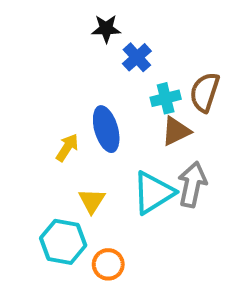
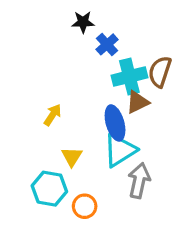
cyan cross: (166, 98) -> (129, 77), size x1.5
blue ellipse: (106, 129) -> (115, 123), moved
gray arrow: (192, 184) -> (139, 181), moved

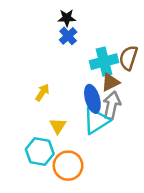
blue cross: (107, 44) -> (68, 36), moved
gray arrow: (139, 181) -> (112, 105), moved
orange circle: (85, 206) -> (68, 166), size x1.5

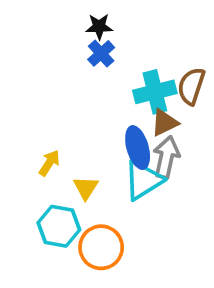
yellow arrow: (42, 92) -> (49, 163), moved

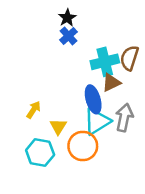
black star: (99, 27) -> (67, 18), turned -30
gray arrow: (166, 157) -> (124, 118), moved
orange circle: (101, 247) -> (83, 146), moved

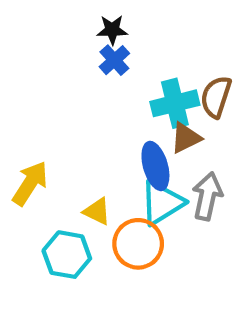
black star: (67, 18) -> (112, 30), turned 30
yellow arrow: (34, 110) -> (30, 183), moved, size x1.5
yellow triangle: (58, 127) -> (97, 211), turned -36

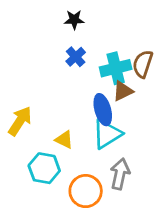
blue cross: (114, 60) -> (76, 57), moved
gray arrow: (207, 196) -> (120, 174), moved
orange circle: (138, 244) -> (86, 191), moved

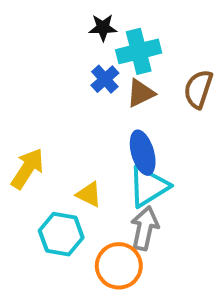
cyan cross: (116, 68) -> (139, 51), moved
brown triangle: (123, 91) -> (141, 93), moved
gray arrow: (120, 174) -> (145, 228), moved

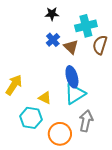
cyan cross: (139, 51) -> (86, 26), moved
brown triangle: (141, 93) -> (71, 47), turned -49
gray arrow: (145, 228) -> (86, 121), moved

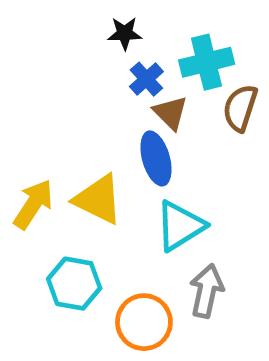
blue cross: (53, 40) -> (146, 79), moved
blue ellipse: (72, 77) -> (156, 158), moved
yellow triangle: (45, 98) -> (98, 199), moved, size x1.6

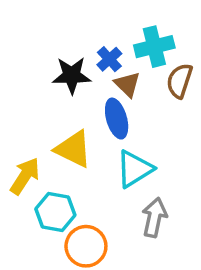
black star: (125, 33) -> (72, 75), moved, size x1.5
yellow arrow: (33, 204) -> (25, 176), moved
orange circle: (144, 322) -> (86, 246), moved

